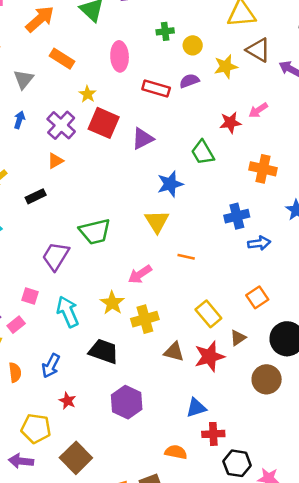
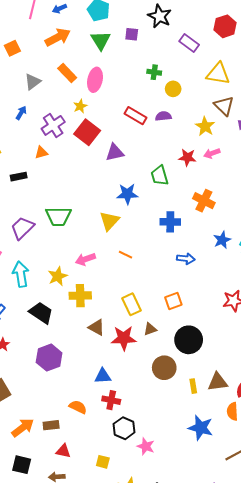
pink ellipse: (120, 56) -> (95, 80), moved
yellow star: (226, 67) -> (205, 126), moved, turned 30
blue cross: (237, 216) -> (170, 222), moved

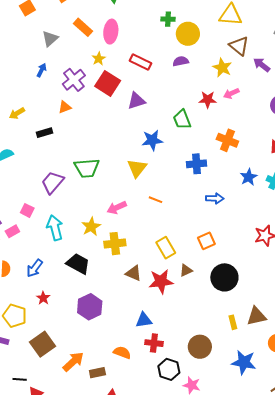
yellow circle: (173, 89) -> (188, 34), size x1.5
red rectangle: (135, 116) -> (140, 62), moved
brown circle: (164, 368) -> (200, 347), moved
orange arrow: (23, 428) -> (73, 362), moved

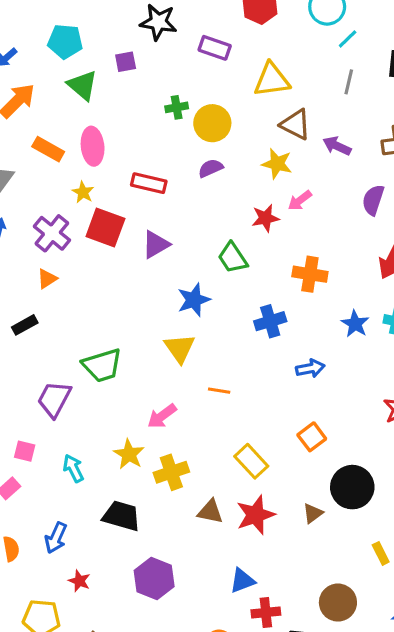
cyan arrow: (55, 228) -> (73, 468), size x0.7
brown triangle: (186, 270) -> (313, 513), moved

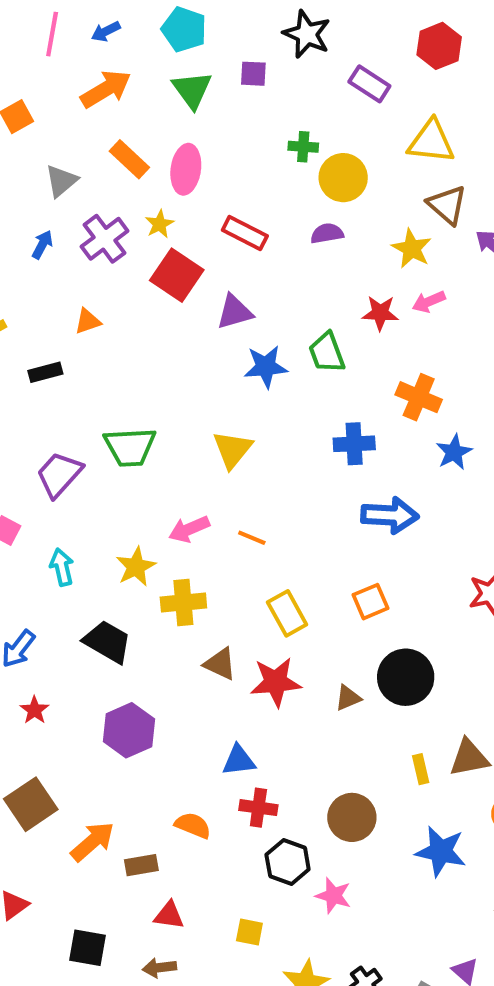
purple cross: (52, 233) -> (105, 239), moved
blue star: (194, 300) -> (266, 367), moved
blue star: (355, 324) -> (454, 452), moved
blue arrow: (310, 368) -> (390, 515), size x1.5
orange line: (219, 391) -> (252, 538), moved

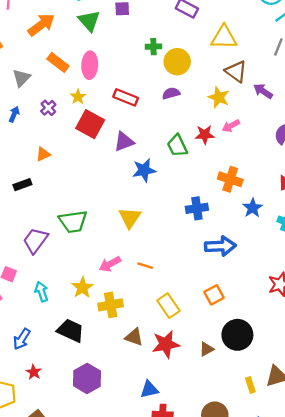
purple cross: (105, 239) -> (48, 108), size x0.6
green trapezoid: (327, 353) -> (177, 146), moved

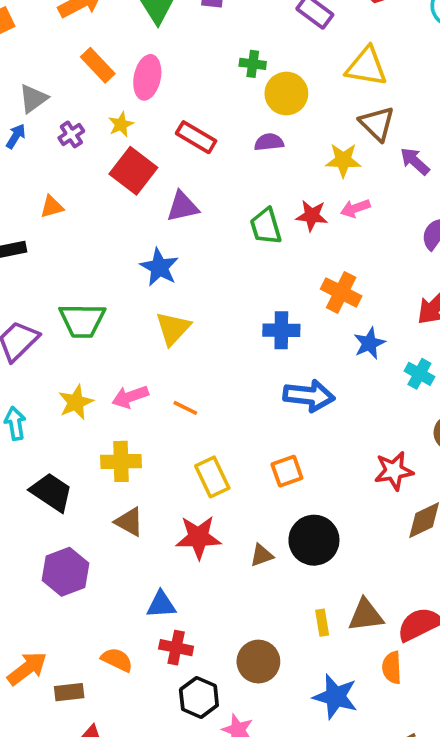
gray triangle: (21, 78) -> (33, 99), moved
yellow star: (219, 97) -> (343, 160), turned -30
blue star: (144, 170) -> (159, 267), moved, turned 30
yellow star: (82, 288) -> (76, 402), moved
brown triangle: (134, 337) -> (129, 522), moved

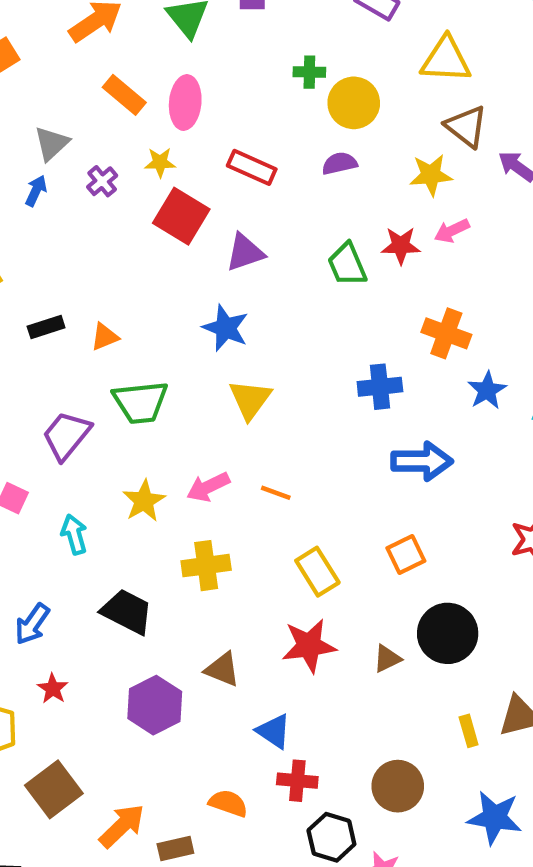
yellow star: (121, 124) -> (160, 162), turned 30
orange triangle: (52, 207) -> (105, 337), moved
brown triangle: (129, 522) -> (222, 669), moved
blue triangle: (161, 605) -> (274, 731), turned 44

